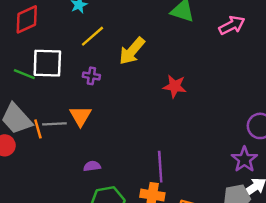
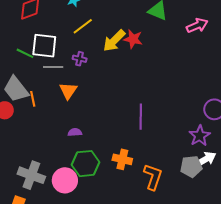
red star: (175, 86) -> (133, 39), moved
gray line: (54, 124) -> (53, 67), moved
purple line: (160, 167) -> (141, 117), moved

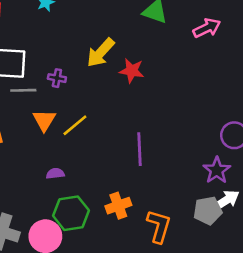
yellow line: (83, 26) -> (75, 125), moved
red star: (133, 39) -> (132, 71), moved
orange cross: (122, 159) -> (118, 206), turned -30

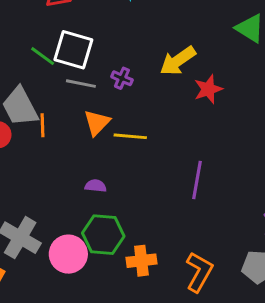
red star: (132, 71) -> (208, 89), turned 30
yellow line: (75, 125) -> (130, 136), turned 32
orange cross: (118, 206) -> (141, 261), moved

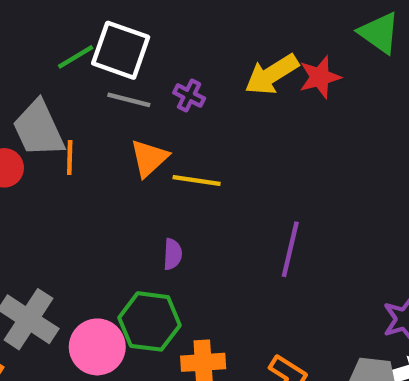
green line: (43, 56) -> (76, 57), turned -70
red star: (208, 89) -> (320, 77), moved
purple semicircle: (96, 186) -> (173, 254), moved, turned 84

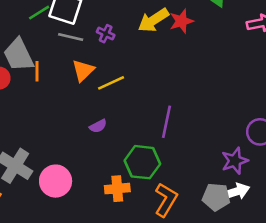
yellow line: (197, 180) -> (111, 83), turned -32
purple semicircle: (173, 254) -> (98, 126), turned 60
green hexagon: (150, 321) -> (142, 162), moved

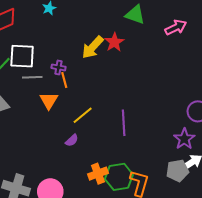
orange line: (37, 71) -> (64, 80), moved
yellow line: (111, 83) -> (83, 115), moved
green hexagon: (142, 162) -> (119, 177), moved
orange cross: (117, 189) -> (98, 174), moved

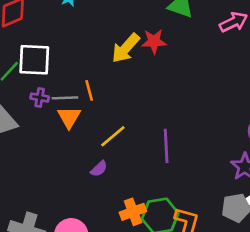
red star: (114, 42) -> (154, 41), turned 30
purple cross: (58, 67) -> (40, 98), moved
gray line: (32, 77) -> (65, 98), moved

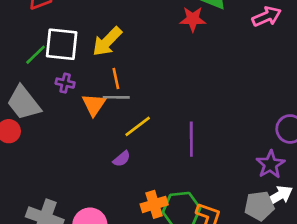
red star: (154, 41) -> (193, 19), moved
yellow arrow: (126, 48) -> (107, 42), moved
gray line: (65, 98) -> (116, 97), moved

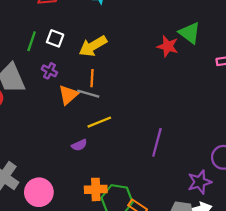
white square: (62, 44) -> (55, 38), size x0.6
green line: (36, 55) -> (32, 41), turned -42
purple line: (191, 139) -> (157, 142), moved

